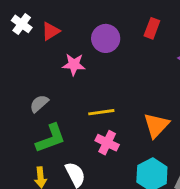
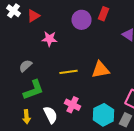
purple circle: (106, 38) -> (82, 20), moved
orange triangle: (156, 125) -> (100, 70), moved, turned 36
pink cross: (107, 143) -> (72, 105), moved

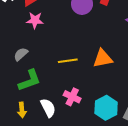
pink star: (50, 39) -> (35, 20), moved

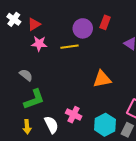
gray semicircle: (21, 54) -> (26, 75), turned 80
yellow line: (68, 61) -> (70, 47), moved

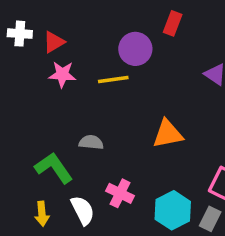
white cross: (14, 19) -> (20, 34), turned -32
red rectangle: (105, 22) -> (173, 23), moved
gray semicircle: (26, 75) -> (91, 142), moved, turned -32
green L-shape: (34, 99) -> (54, 168), turned -105

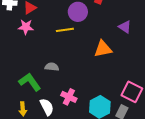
pink star: (62, 74) -> (26, 27), moved
orange triangle: (168, 134) -> (103, 49), moved

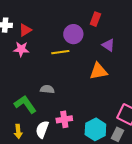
purple triangle: (125, 27) -> (108, 45), moved
pink cross: (69, 97) -> (64, 119), turned -35
white semicircle: (47, 107) -> (42, 129), turned -132

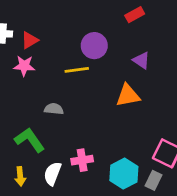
red rectangle: (95, 19) -> (135, 15), moved, turned 40
gray semicircle: (47, 89) -> (54, 109), moved

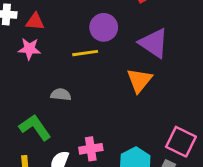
red triangle: (30, 40) -> (35, 22), turned 36
purple triangle: (141, 60) -> (154, 43), size x1.6
orange triangle: (128, 95) -> (139, 80), turned -40

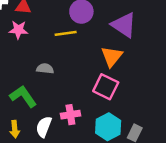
pink square: (181, 142) -> (106, 87), moved

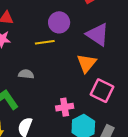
pink square: (106, 87) -> (102, 91), moved
pink cross: (70, 115) -> (65, 107), moved

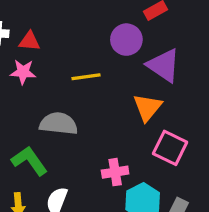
purple circle: (59, 22) -> (126, 40), moved
gray semicircle: (26, 74) -> (59, 124), size x1.6

